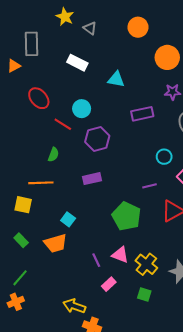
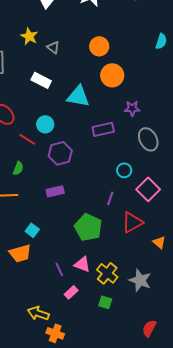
orange circle: (167, 57) -> (112, 75), moved
cyan triangle: (116, 79) -> (78, 96), size x1.4
purple line: (149, 186) -> (110, 198), turned -56

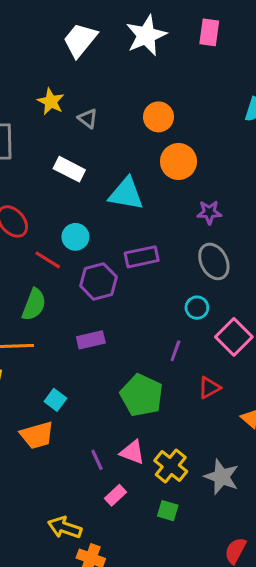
purple rectangle: (103, 129) -> (142, 257), moved
gray ellipse: (148, 139) -> (214, 261), moved
green semicircle: (18, 168) -> (34, 305), size x1.5
red triangle: (132, 222) -> (209, 388), size x0.7

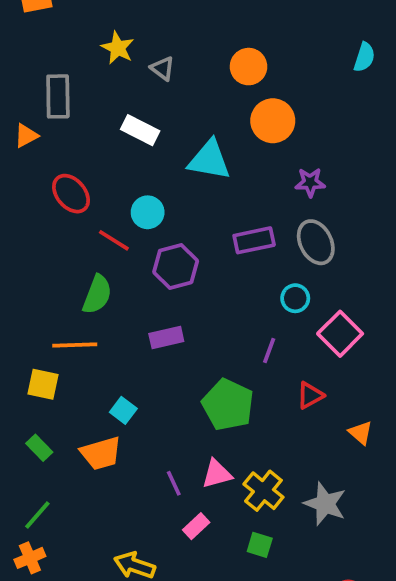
purple rectangle: (142, 257) -> (254, 240), moved
pink triangle: (132, 452) -> (217, 474), turned -36

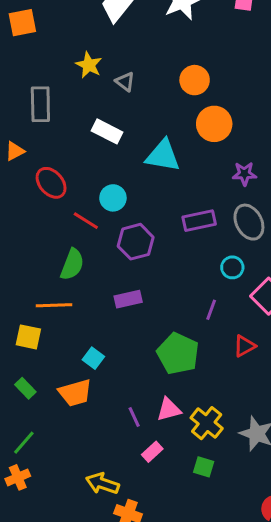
orange triangle: (26, 136) -> (15, 151), moved

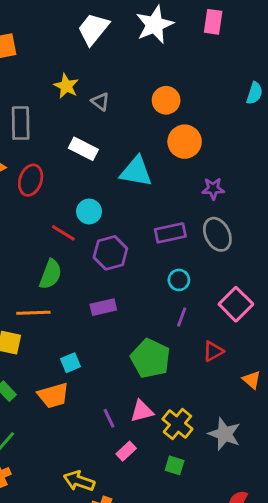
red ellipse: (51, 183) -> (31, 180), moved, turned 60
cyan circle: (232, 267) -> (179, 280), moved
cyan square: (93, 358) -> (70, 363), turned 30

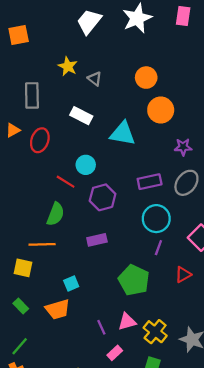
gray ellipse: (217, 234) -> (186, 183), turned 65
cyan circle: (179, 280) -> (156, 219), size x1.6

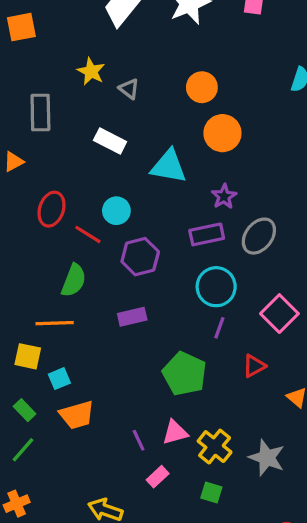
red ellipse: (40, 140) -> (52, 209), moved
purple star: (183, 147) -> (224, 196), moved, turned -30
cyan square: (71, 284) -> (59, 379), moved
green line: (20, 346) -> (23, 450), moved

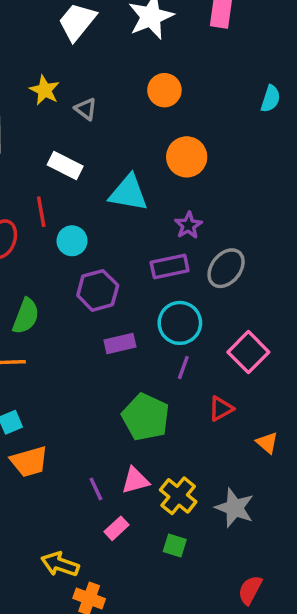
orange circle: (202, 87) -> (164, 90), moved
red line: (88, 234) -> (41, 212), moved, turned 48
purple rectangle: (132, 317) -> (120, 343), moved

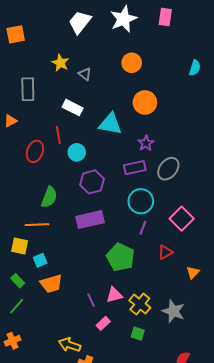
purple rectangle: (120, 343) -> (90, 220), moved, size x1.5
orange triangle: (267, 443) -> (193, 272), turned 32

